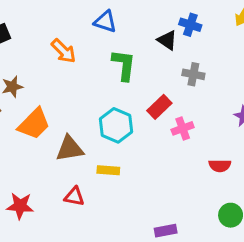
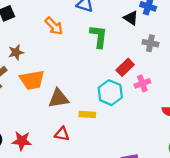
orange trapezoid: (34, 124) -> (32, 80), turned 35
cyan hexagon: (116, 125) -> (110, 93), moved

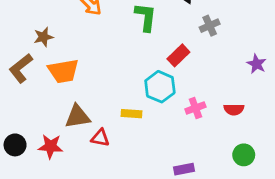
gray cross: (150, 43) -> (210, 26), turned -35
pink cross: (142, 83) -> (195, 108), moved
brown triangle: (58, 98) -> (78, 117), moved

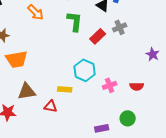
red rectangle: (178, 55) -> (98, 36), moved
red triangle: (100, 138) -> (51, 106), moved
green circle: (244, 155) -> (128, 118), moved

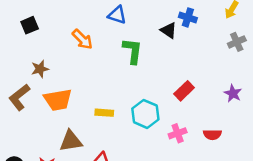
gray cross: (120, 27) -> (237, 42), moved
red rectangle: (98, 36) -> (184, 91), moved
yellow rectangle: (65, 89) -> (104, 113), moved

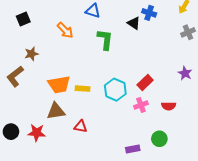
red rectangle: (184, 91) -> (145, 82), moved
orange trapezoid: (58, 100) -> (59, 85), moved

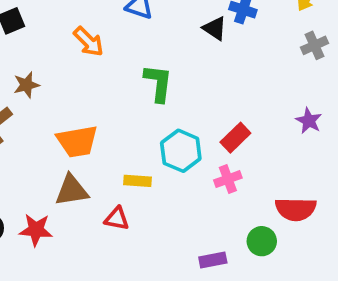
green L-shape: (105, 39) -> (158, 83), moved
yellow rectangle: (83, 89) -> (138, 181), moved
red semicircle: (169, 106) -> (296, 209), moved, size x1.5

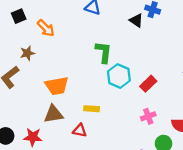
orange arrow: (89, 42) -> (46, 28), moved
cyan hexagon: (181, 151) -> (119, 76), moved
pink cross: (228, 179) -> (148, 116), moved

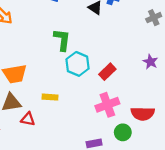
pink cross: (148, 116) -> (107, 105), size x1.5
red triangle: (80, 130) -> (28, 119), moved

